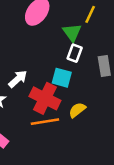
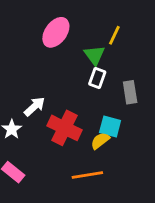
cyan square: (62, 78) -> (110, 126), moved
orange line: (45, 122) -> (87, 175), moved

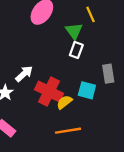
yellow line: (114, 35) -> (91, 14), turned -49
gray rectangle: (130, 92) -> (108, 74), moved
yellow semicircle: (100, 141) -> (64, 102), moved

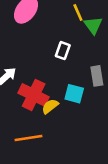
green triangle: (74, 31) -> (93, 25), moved
orange line: (68, 131) -> (29, 138), moved

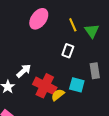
yellow line: (78, 13) -> (73, 25), moved

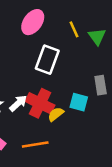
white rectangle: (68, 51) -> (47, 60), moved, size x1.6
white arrow: (24, 71) -> (18, 103), moved

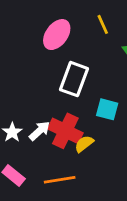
yellow line: (74, 29) -> (103, 24), moved
cyan square: (79, 102) -> (107, 109), moved

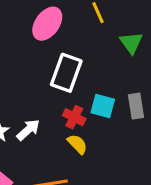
red cross: (65, 131) -> (74, 117), moved, size x0.6
yellow semicircle: (84, 144) -> (77, 144), turned 84

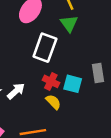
green triangle: (131, 43) -> (69, 24), moved
cyan square: (103, 106) -> (73, 84), moved

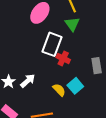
red cross: (51, 81) -> (63, 58), moved
cyan square: (73, 84) -> (75, 86), moved, turned 35

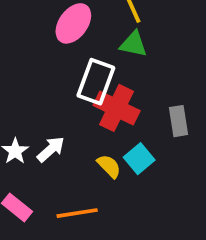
green triangle: (72, 24) -> (133, 44), turned -42
red cross: (63, 58) -> (117, 108), size x1.6

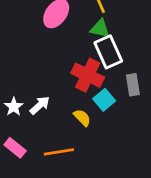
white rectangle: (96, 82) -> (108, 52), moved, turned -44
cyan square: (139, 159) -> (104, 100), moved

